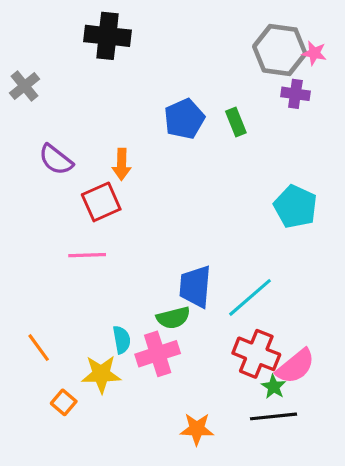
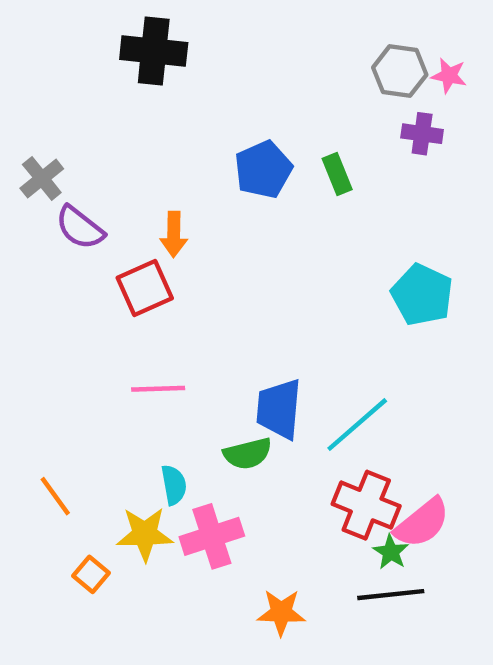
gray hexagon: (280, 50) -> (400, 71), size x0.7
gray cross: (25, 86) -> (42, 178), moved
pink line: (87, 255) -> (158, 389), moved
pink cross: (158, 354) -> (212, 536), moved

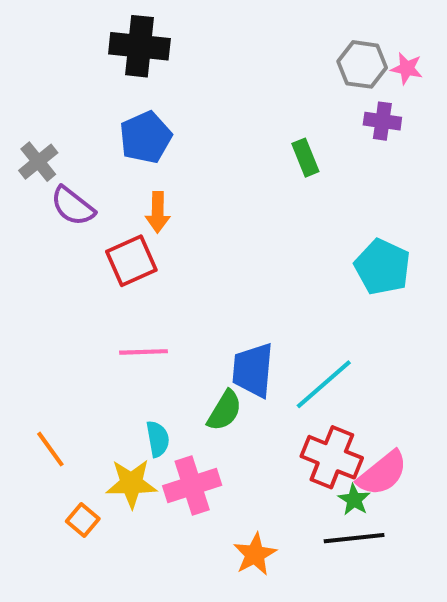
blue pentagon: (263, 170) -> (146, 137), moved
green semicircle: (248, 454) -> (225, 411), turned -45
orange star: (281, 612) -> (255, 554), turned -30

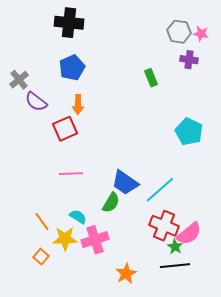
blue trapezoid: (253, 370) -> (125, 183), turned -60
cyan semicircle: (158, 439) -> (78, 217), turned -48
orange line: (50, 449) -> (42, 222), moved

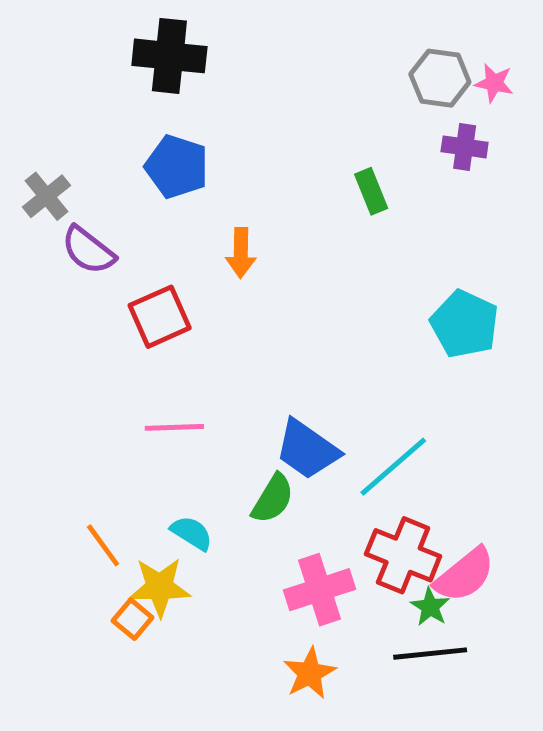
blue pentagon: (72, 68) -> (177, 167), turned -30
orange arrow: (78, 105) -> (241, 253), moved
pink cross: (95, 240) -> (319, 590), moved
orange square: (41, 257) -> (133, 619), moved

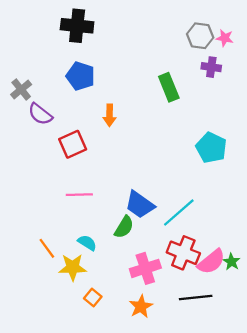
green rectangle: (371, 191) -> (169, 87), size x1.4
green star: (430, 607) -> (231, 262), moved
orange square: (133, 619) -> (93, 298), moved

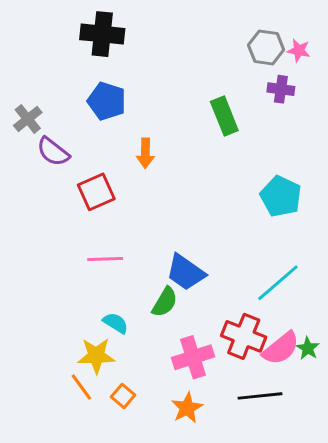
cyan line: (179, 213) -> (278, 283), moved
orange line: (47, 248) -> (81, 387), moved

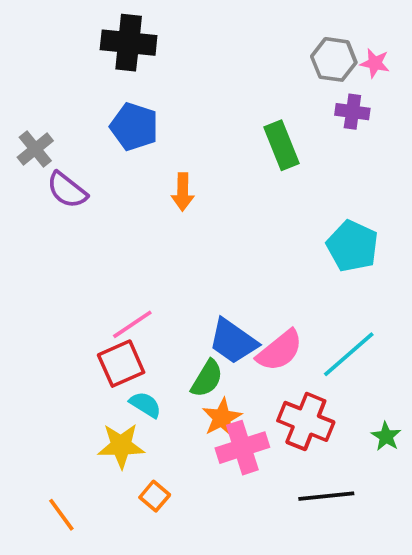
red square: (96, 192) -> (121, 364), moved
pink line: (105, 259) -> (132, 324), turned -32
pink semicircle: (281, 348) -> (280, 351), moved
orange line: (81, 387) -> (61, 515), moved
orange star: (187, 408) -> (222, 418), moved

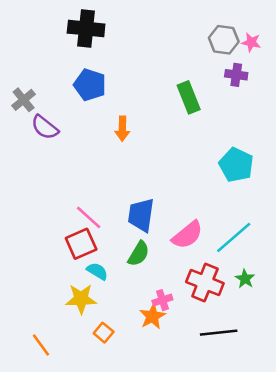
pink line: (132, 324) -> (89, 217), turned 76
blue trapezoid: (233, 341) -> (141, 215), moved, turned 63
orange star: (222, 418) -> (152, 316), moved
green star: (386, 436) -> (245, 279), moved
pink cross: (242, 448) -> (162, 300), size x0.6

